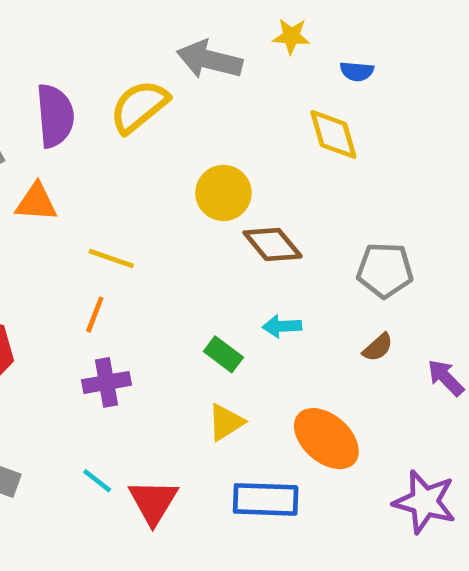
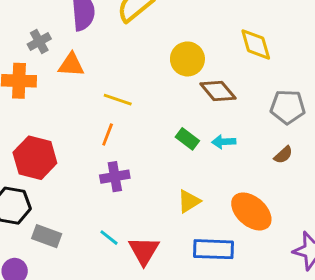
yellow diamond: (333, 134) -> (256, 44), moved
green rectangle: (223, 354) -> (187, 139), moved

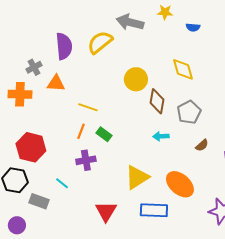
brown diamond: (218, 91) -> (157, 101), turned 50
gray pentagon: (288, 107) -> (189, 112), moved, turned -30
green rectangle: (187, 139) -> (104, 134), moved
yellow triangle: (189, 201) -> (137, 177), size x1.5
cyan line: (109, 238) -> (62, 183), moved

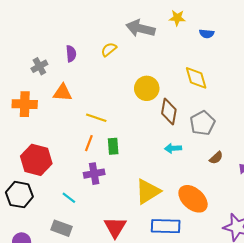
yellow semicircle: (100, 42) -> (109, 49), size x0.6
purple semicircle: (64, 46) -> (71, 54), size x0.6
gray cross: (34, 67) -> (39, 66), moved
green rectangle: (104, 134) -> (113, 146), turned 49
gray rectangle: (39, 201) -> (62, 228), moved

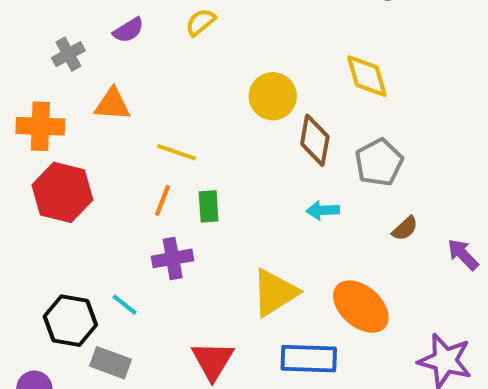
purple semicircle: (71, 54) -> (128, 30), turned 63
red hexagon: (36, 160) -> (62, 192), moved
black hexagon: (19, 195) -> (70, 321), moved

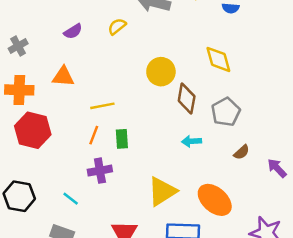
gray cross: (68, 54) -> (18, 46), moved
yellow line: (177, 152) -> (102, 106), turned -30
black hexagon: (70, 321) -> (19, 196), moved

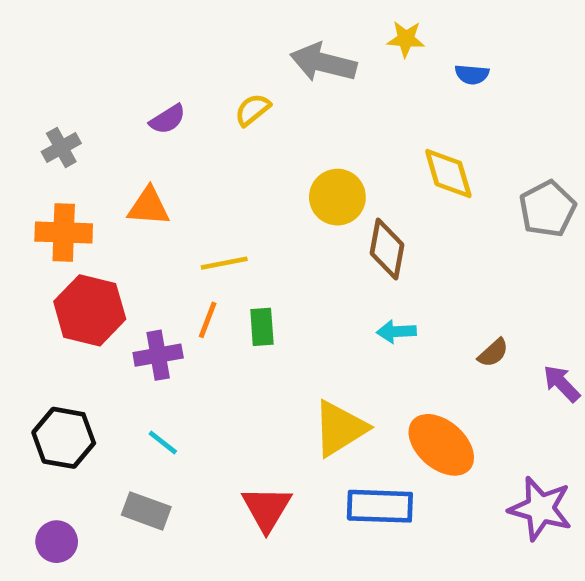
gray pentagon: (226, 112) -> (547, 209), moved
purple cross: (100, 171) -> (158, 355), moved

